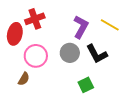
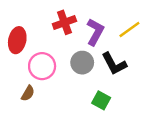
red cross: (35, 19) -> (64, 22), moved
yellow line: (110, 25) -> (129, 30), turned -66
green square: (86, 85) -> (101, 100), turned -35

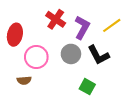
red cross: (64, 22) -> (56, 19), turned -36
brown semicircle: (28, 93) -> (24, 80), turned 56

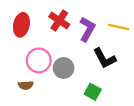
yellow line: (112, 25) -> (119, 27), turned 48
red ellipse: (15, 35) -> (21, 25), moved
gray circle: (71, 54) -> (64, 68), moved

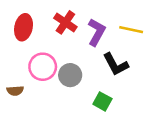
brown semicircle: (26, 85) -> (15, 91), moved

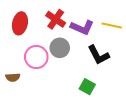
purple L-shape: (96, 32) -> (82, 27), turned 85
gray circle: (70, 75) -> (60, 48), moved

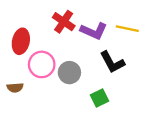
red ellipse: (20, 23) -> (21, 41), moved
gray circle: (60, 48) -> (69, 73), moved
green square: (87, 87) -> (100, 98), turned 35

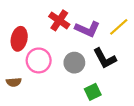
yellow line: (127, 29) -> (119, 27), turned -54
gray circle: (69, 73) -> (74, 63), moved

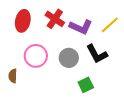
red ellipse: (19, 39) -> (23, 21), moved
brown semicircle: (14, 82) -> (13, 76), turned 96

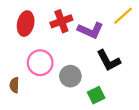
red cross: (55, 19) -> (61, 21), turned 36
yellow line: (110, 25) -> (123, 16), moved
gray circle: (69, 58) -> (70, 76), moved

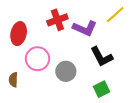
red ellipse: (26, 24) -> (19, 34), moved
green square: (96, 95) -> (102, 89), moved

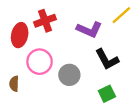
red cross: (57, 20) -> (45, 21), moved

